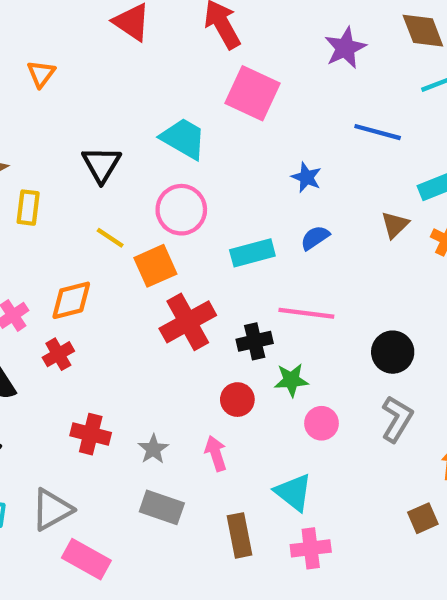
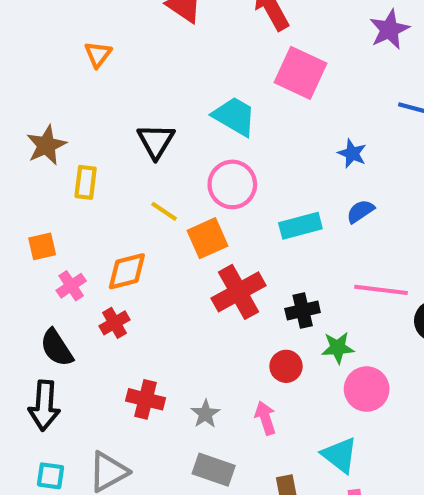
pink line: (306, 313) -> (381, 290), moved
pink circle: (321, 423) -> (367, 389), size x1.4

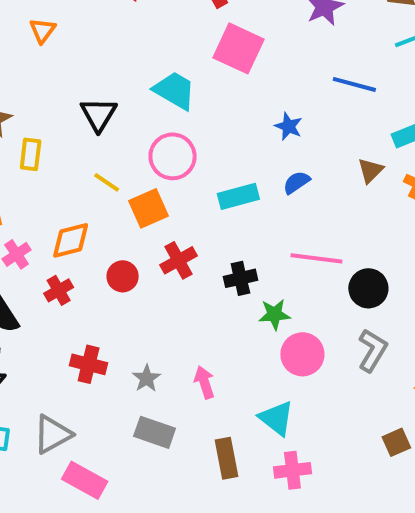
red cross: (238, 292) -> (179, 260), size x0.7
red circle: (286, 366) -> (123, 276), moved

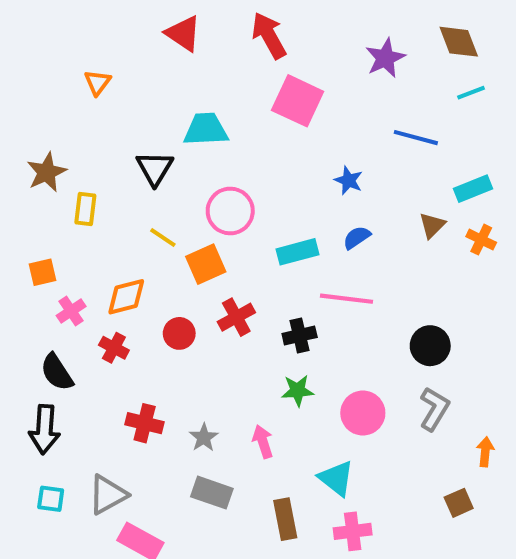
cyan trapezoid: (175, 90) -> (206, 129), moved, turned -33
pink line: (316, 258) -> (347, 299), moved
red cross: (59, 290) -> (114, 348), turned -32
green star: (274, 314) -> (298, 391), moved

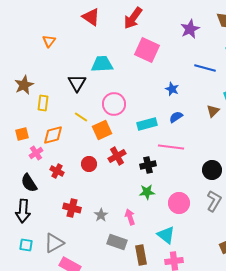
red arrow: (269, 36) -> (133, 18), turned -115
orange diamond: (126, 297) -> (53, 135), moved
gray rectangle: (212, 493) -> (117, 242), moved

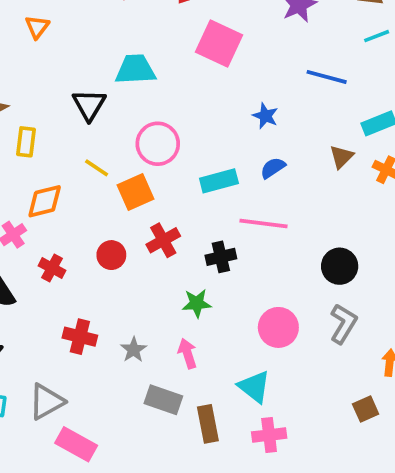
green star: (147, 192) -> (197, 303), moved

